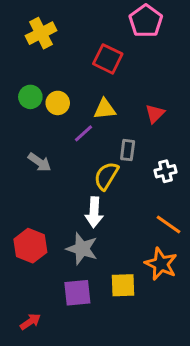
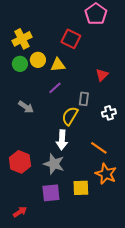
yellow cross: (41, 33) -> (22, 39), moved
yellow circle: (58, 103) -> (38, 60), moved
yellow triangle: (105, 109) -> (58, 65), moved
orange line: (169, 224) -> (99, 148), moved

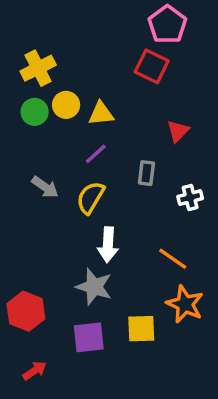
red square: (71, 39) -> (152, 66), moved
yellow semicircle: (70, 116) -> (91, 198), moved
red hexagon: (20, 162) -> (26, 311), moved

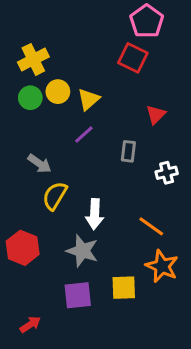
yellow triangle: (101, 114) -> (89, 99), turned -35
yellow semicircle: (91, 198) -> (55, 196), moved
red hexagon: (26, 311) -> (23, 248), moved

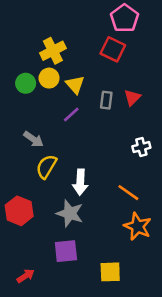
yellow cross: (33, 59) -> (53, 51), moved
yellow triangle: (89, 99) -> (75, 85), turned -30
gray rectangle: (128, 151) -> (106, 100), moved
yellow square: (124, 288) -> (110, 272), moved

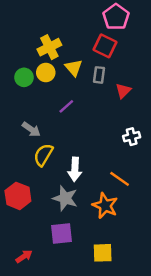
yellow triangle: (75, 85) -> (74, 68), moved
gray rectangle: (106, 100) -> (99, 75), moved
orange star: (138, 226) -> (105, 206), moved

